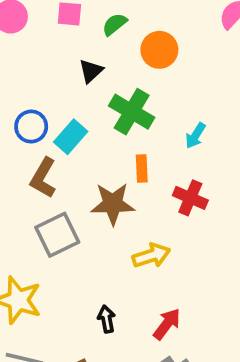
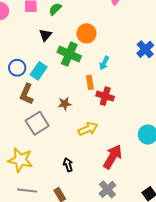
orange circle: (159, 50) -> (86, 33), moved
orange rectangle: (142, 169) -> (90, 82), moved
brown star: (113, 204) -> (65, 104), size x0.6
red arrow: (167, 324) -> (113, 157), moved, size x1.4

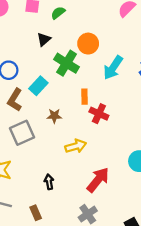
cyan arrow: (104, 63) -> (113, 68), moved, size x1.6
cyan rectangle: (39, 71) -> (38, 86), moved

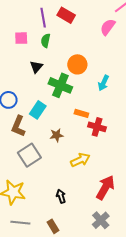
green semicircle: (58, 13) -> (46, 41), turned -32
cyan arrow: (113, 68) -> (103, 83), size x0.7
orange rectangle: (85, 97) -> (81, 113), turned -64

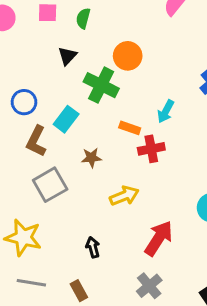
cyan arrow: (103, 83) -> (166, 111), moved
red cross: (97, 127) -> (151, 149), turned -30

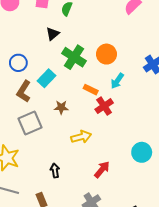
orange circle: (128, 56) -> (106, 54), moved
red cross: (151, 149) -> (104, 106), turned -30
red arrow: (159, 238) -> (102, 169), size x0.7

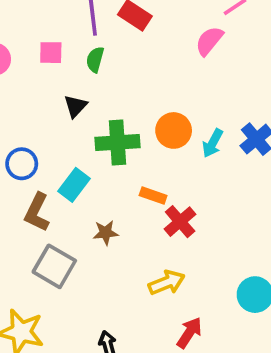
green cross: (74, 57) -> (118, 142), turned -30
cyan arrow: (117, 81) -> (213, 143), moved
gray square: (30, 123) -> (54, 266), turned -30
yellow arrow: (81, 137) -> (167, 283), moved

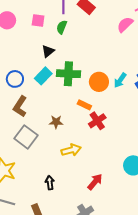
orange circle: (174, 130) -> (99, 82), moved
cyan rectangle: (74, 185) -> (43, 76), moved
yellow arrow: (167, 283) -> (71, 150), moved

